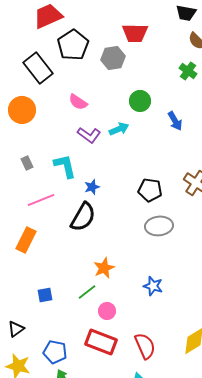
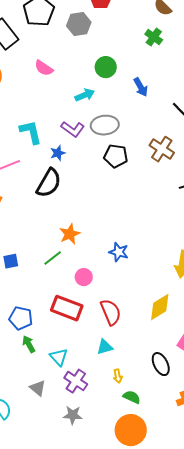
purple L-shape: (89, 135) -> (73, 129), moved
gray ellipse: (159, 226) -> (105, 125), moved
pink circle: (107, 311) -> (84, 277), moved

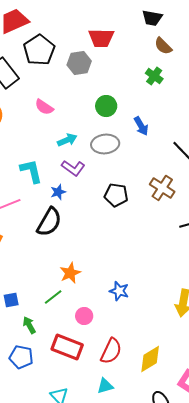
cyan arrow: (85, 95) -> (67, 140), moved
gray ellipse: (105, 125) -> (105, 144), moved
yellow diamond: (160, 307) -> (150, 359), moved
red semicircle: (111, 312) -> (111, 351), turned 48
green arrow: (29, 344) -> (29, 325), moved

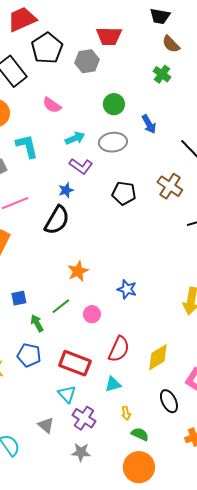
cyan L-shape: (31, 171) -> (27, 146), moved
green line: (53, 297) -> (61, 306), moved
red rectangle: (67, 347) -> (75, 363), moved

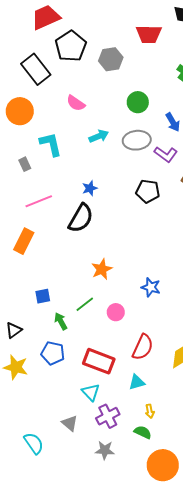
red trapezoid: (109, 36) -> (149, 34), moved
purple L-shape: (81, 166) -> (166, 154), moved
purple cross: (84, 418) -> (108, 416), turned 30
green semicircle: (140, 434) -> (143, 432), moved

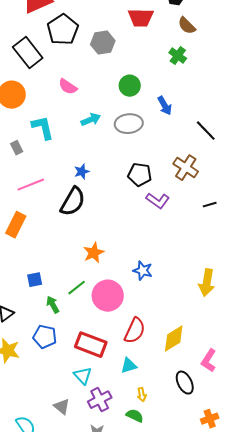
purple L-shape: (166, 154) -> (158, 201), moved
pink circle: (116, 312) -> (108, 296), size x1.8

